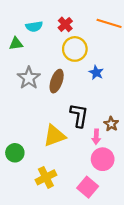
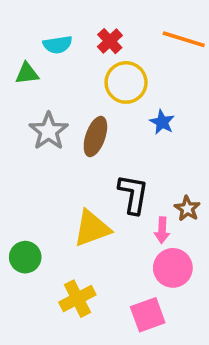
pink square: (88, 187) -> (148, 315), turned 30

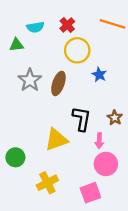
brown star: (187, 209) -> (115, 118), moved

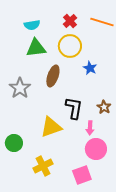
red cross: (67, 25) -> (70, 21), moved
green triangle: (17, 45) -> (36, 48), moved, size x1.5
gray star: (30, 80) -> (20, 88), moved

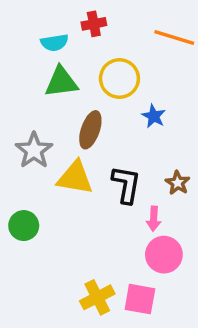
red cross: (70, 21) -> (94, 24), moved, turned 32
yellow triangle: (51, 127) -> (75, 178), moved, turned 30
green circle: (14, 143) -> (24, 226), moved
yellow cross: (43, 166) -> (97, 297), moved
pink square: (82, 175) -> (140, 299), turned 30

